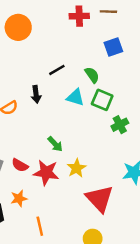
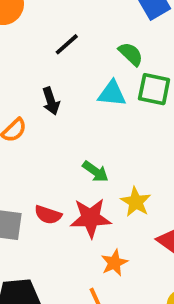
black line: (57, 70) -> (67, 44), moved
orange star: (19, 198) -> (114, 263), moved

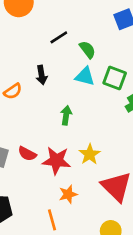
green semicircle: (131, 54) -> (87, 50), moved
green arrow: (95, 172) -> (66, 115), moved, turned -126

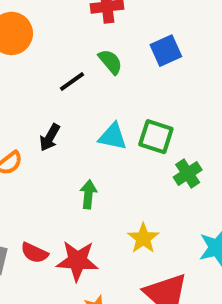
green semicircle: (87, 50) -> (110, 62), moved
black arrow: (42, 75) -> (50, 138), turned 42
yellow star: (90, 154) -> (143, 238), moved

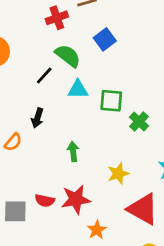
green semicircle: (110, 62) -> (68, 56), size x1.4
cyan triangle: (113, 137) -> (78, 89), moved
yellow star: (143, 238) -> (118, 174), turned 30

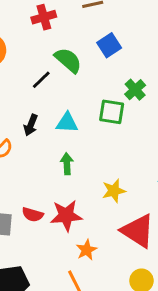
red cross: (57, 18) -> (44, 17), moved
cyan triangle: (78, 89) -> (67, 123), moved
green cross: (139, 122) -> (135, 90), moved

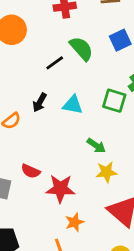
green arrow: (67, 164) -> (96, 146), moved, turned 120
red semicircle: (33, 215) -> (31, 171), moved

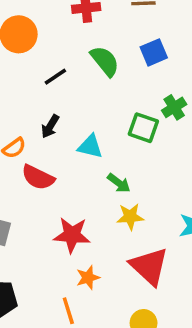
black line: (55, 63) -> (55, 77), moved
cyan triangle: (73, 105) -> (90, 146), moved
red semicircle: (31, 171) -> (38, 177), moved, size x1.4

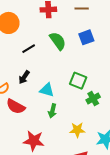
green cross: (174, 107) -> (93, 99), moved
green arrow: (119, 183) -> (52, 111), moved, turned 64
yellow star: (130, 217) -> (77, 130), moved

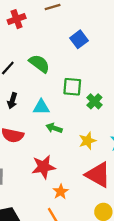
blue square: (86, 37) -> (79, 39), moved
green semicircle: (58, 41) -> (39, 64), moved
green arrow: (52, 111) -> (54, 128), turned 112

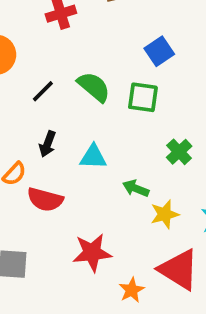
green square: (72, 87) -> (143, 97), moved
green arrow: (54, 128) -> (136, 188), moved
orange star: (61, 192) -> (132, 290), moved

